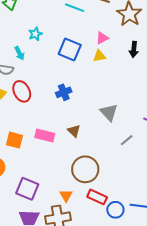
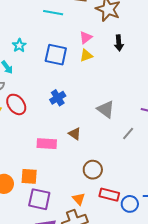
orange square: (14, 140) -> (29, 176), moved
brown circle: (85, 169) -> (93, 170), size x0.7

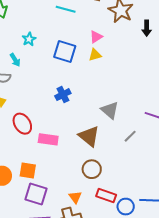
black arrow: (119, 43) -> (147, 28), moved
red ellipse: (16, 104) -> (22, 124), moved
brown triangle: (75, 134) -> (89, 136), moved, size x1.6

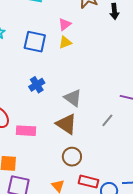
gray triangle: (110, 110) -> (73, 98), moved

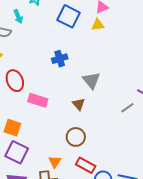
gray line: (107, 120) -> (127, 108), moved
brown triangle: (66, 124) -> (79, 104), size x0.6

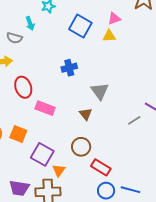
purple square: (17, 152) -> (42, 154), moved
red rectangle: (86, 165) -> (101, 167), moved

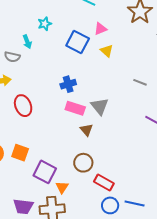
pink triangle: (114, 19) -> (100, 29), moved
yellow triangle: (109, 36) -> (107, 51), turned 48
pink rectangle: (45, 108) -> (75, 108), moved
gray line: (134, 120) -> (140, 82), moved, turned 56

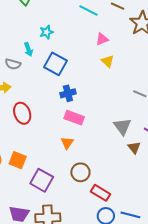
blue square: (78, 42) -> (55, 64), moved
gray triangle: (100, 106) -> (122, 126), moved
brown triangle: (86, 130) -> (134, 148), moved
orange triangle: (62, 187) -> (67, 143), moved

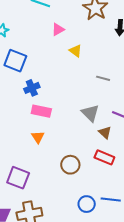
yellow triangle: (108, 61) -> (76, 51), moved
brown circle: (80, 172) -> (70, 165), moved
red rectangle: (100, 193) -> (104, 157), moved

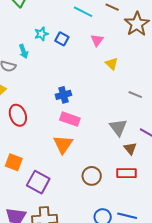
pink triangle: (58, 29) -> (97, 40), turned -32
blue square: (15, 61) -> (62, 39), moved, size x0.6
orange triangle: (38, 137) -> (63, 144), size x1.5
red rectangle: (104, 157) -> (126, 173), turned -30

